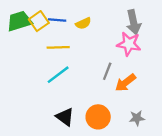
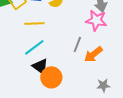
black triangle: (65, 117) -> (40, 66), moved
orange circle: (98, 117) -> (51, 77), moved

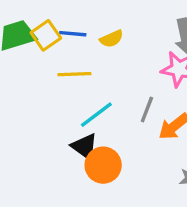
cyan line: (34, 47) -> (96, 115), moved

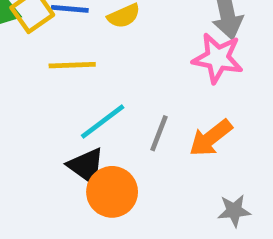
gray line: (147, 110) -> (159, 133), moved

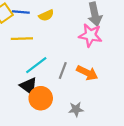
orange arrow: (211, 138) -> (87, 73), turned -115
gray star: (234, 211) -> (76, 109), moved

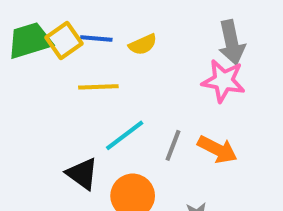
black triangle: (29, 86) -> (82, 174), moved

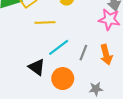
orange arrow: (217, 149) -> (106, 55), turned 48

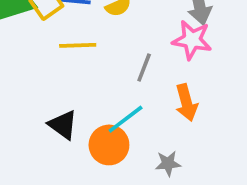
cyan line: (59, 47) -> (126, 119), moved
gray line: (83, 53) -> (144, 68), moved

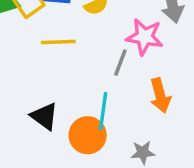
pink star: (192, 40) -> (145, 37), moved
cyan line: (126, 119) -> (103, 111), turned -45

